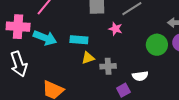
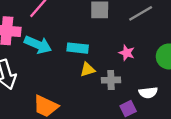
pink star: (115, 29) -> (127, 53), moved

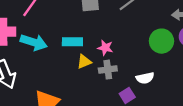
pink star: (127, 53) -> (105, 48), moved

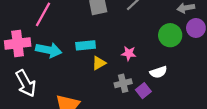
pink star: (105, 48) -> (129, 53), moved
gray cross: (108, 70) -> (123, 83), moved

